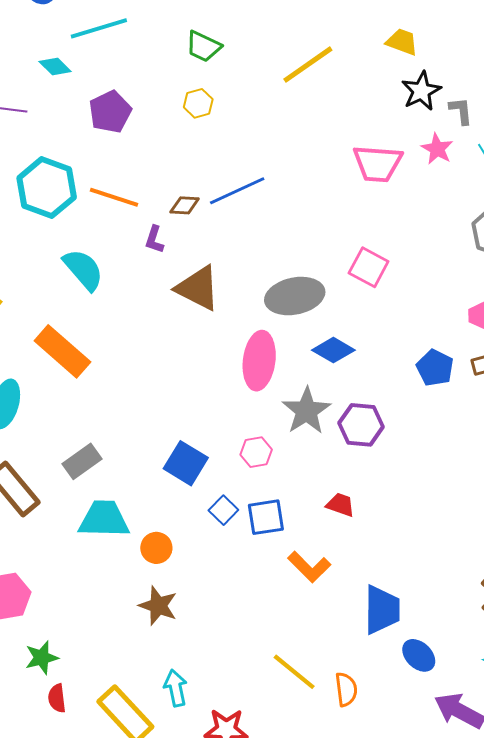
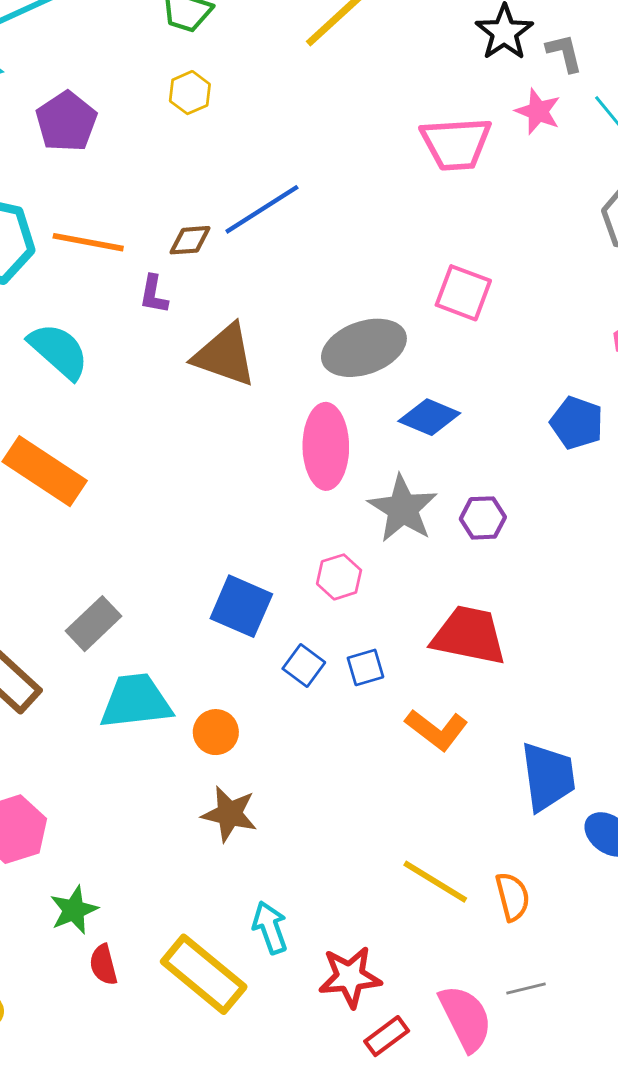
purple hexagon: (361, 425) -> (483, 518), size x0.7
red trapezoid: (340, 505) -> (469, 635), size x1.8
blue square: (266, 517) -> (365, 667), size x0.7

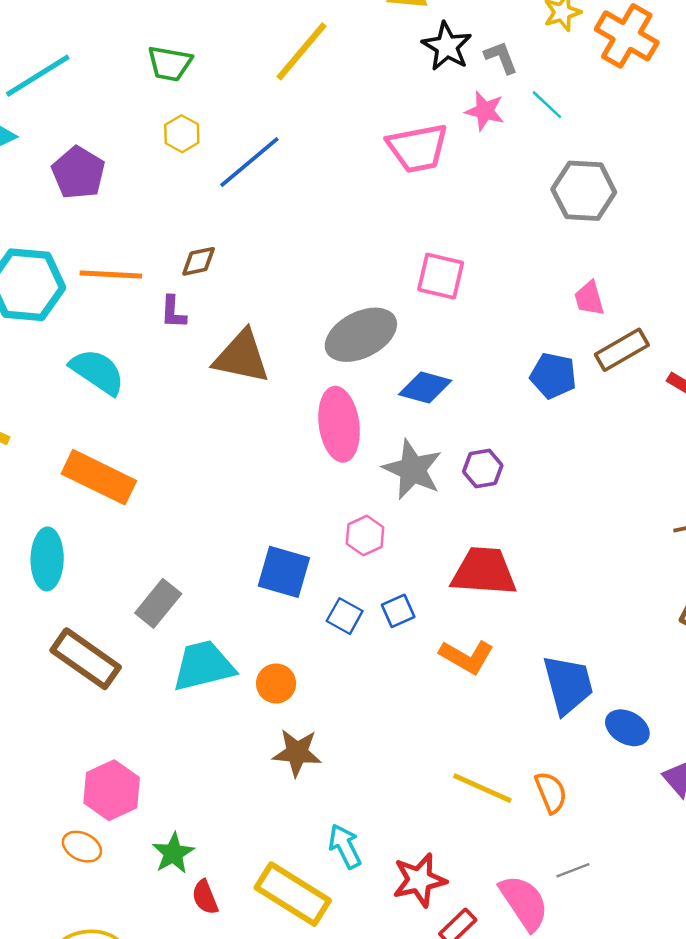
blue line: (262, 209) -> (249, 162), moved

